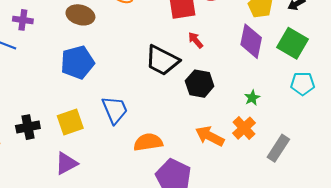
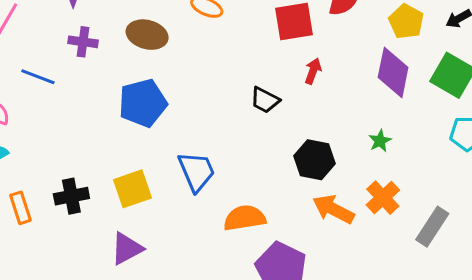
purple cross: (23, 20) -> (83, 42), moved
red arrow: (196, 40) -> (313, 71), turned 60
black trapezoid: (162, 60) -> (265, 100), size x0.6
black hexagon: (200, 84) -> (314, 160), moved
green star: (252, 98) -> (380, 141), moved

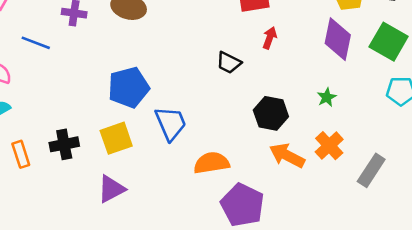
blue pentagon: (143, 103) -> (129, 87), moved

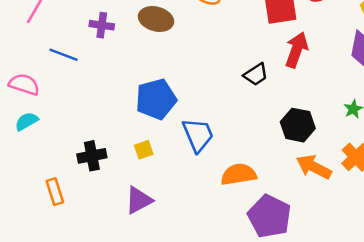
red arrow: (270, 38) -> (297, 50), size x1.6
black trapezoid: (229, 63) -> (256, 74), turned -60
yellow square: (116, 138) -> (144, 150), size x0.6
orange rectangle: (21, 154) -> (55, 192), moved

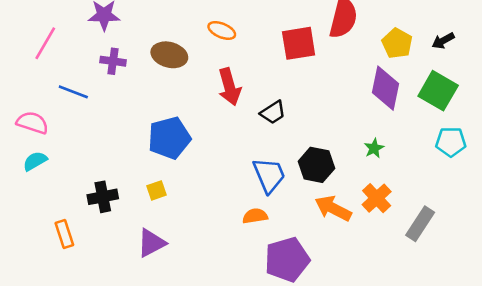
red arrow: (297, 50) -> (229, 87), moved, turned 144
blue trapezoid: (198, 135) -> (269, 175), moved
orange semicircle: (239, 174) -> (255, 216), size x0.7
purple pentagon: (269, 216) -> (287, 260), turned 30

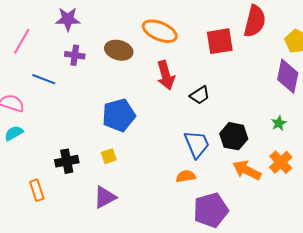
orange ellipse: (222, 30) -> (160, 31), size x1.6

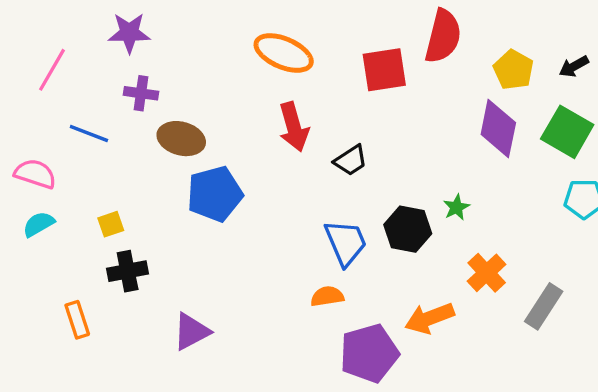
brown ellipse: (119, 50) -> (181, 139), moved
green star: (279, 123) -> (456, 207), moved
yellow square: (109, 156) -> (111, 224), moved
orange arrow: (247, 170) -> (430, 318), moved, turned -48

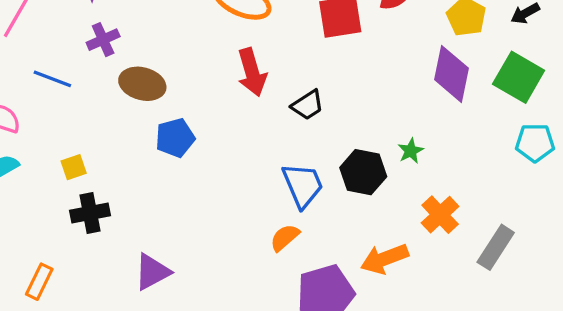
purple cross: (141, 93) -> (103, 40), turned -32
blue pentagon: (215, 194) -> (175, 138), size x0.7
orange semicircle: (327, 296) -> (285, 238), turned -32
orange rectangle: (77, 320) -> (39, 282), moved, turned 44

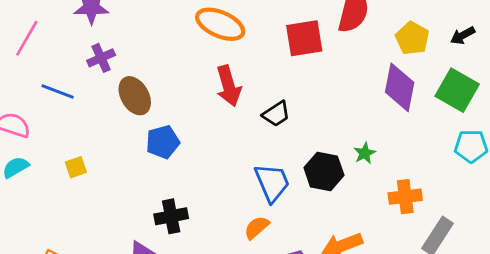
brown ellipse: (142, 84) -> (135, 96), turned 45
black cross: (90, 213) -> (171, 216), moved
orange cross: (440, 215) -> (405, 197), moved, turned 36

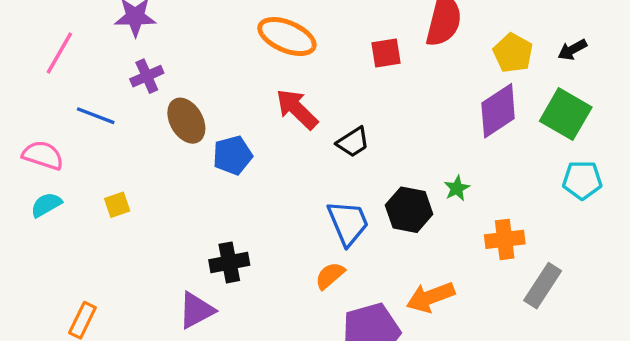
red square: (304, 38) -> (386, 53), size x0.7
red arrow: (229, 86) -> (297, 109), turned 150
purple diamond: (400, 87) -> (498, 111), turned 45
blue pentagon: (163, 142) -> (233, 155), moved

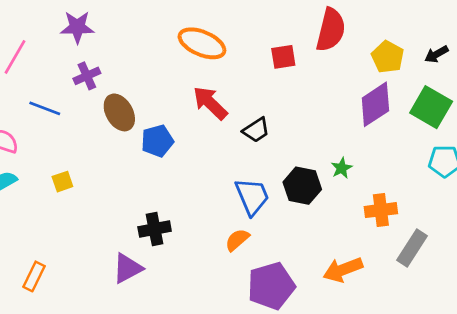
orange arrow: (430, 297) -> (343, 270), moved

